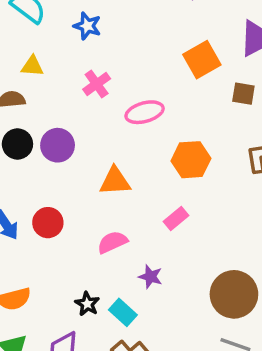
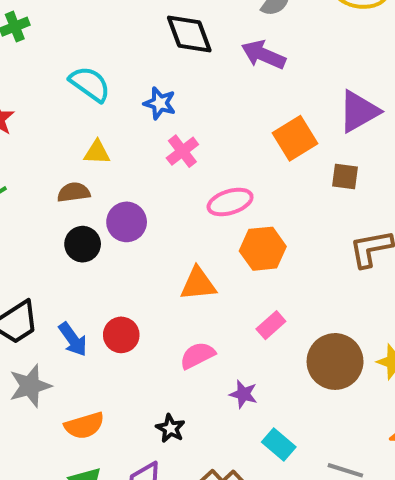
pink cross: (97, 84) -> (182, 151), moved
purple circle: (58, 145) -> (127, 222), moved
orange hexagon: (191, 160) -> (263, 249), moved
brown circle: (234, 294) -> (335, 361), moved
cyan rectangle: (123, 312) -> (279, 445), moved

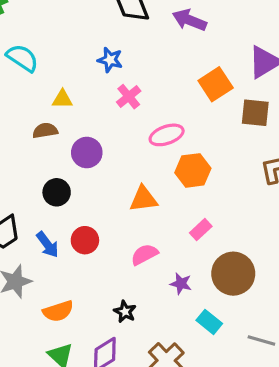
cyan semicircle: (90, 84) -> (22, 58), moved
brown square: (345, 176) -> (255, 113), size x1.4
black circle: (83, 244) -> (57, 192), moved
brown circle: (335, 361) -> (233, 274), moved

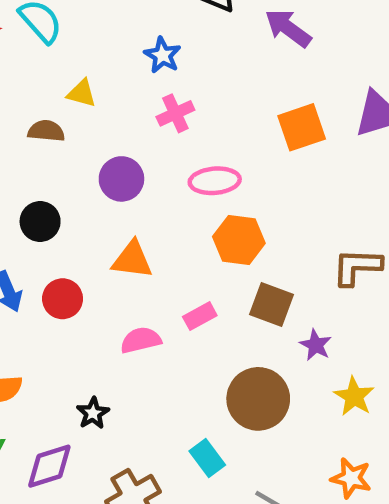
brown square: (255, 113) -> (272, 304), moved
purple circle: (87, 153) -> (121, 179), moved
orange triangle: (143, 199) -> (132, 260), moved
pink rectangle: (201, 230) -> (200, 316), moved
purple star: (181, 284) -> (316, 345), moved

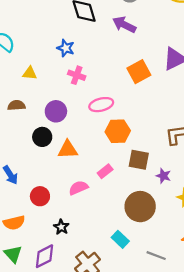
pink cross: (175, 113) -> (77, 75), turned -36
brown semicircle: (46, 131) -> (16, 105), moved
black circle: (40, 222) -> (42, 137), moved
red circle: (63, 299) -> (40, 196), moved

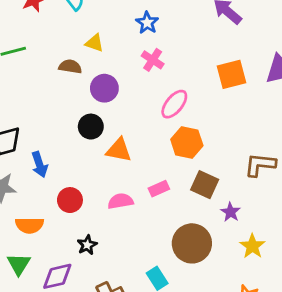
brown semicircle: (16, 105) -> (70, 67), moved
pink ellipse: (101, 105) -> (174, 104), turned -50
purple circle: (56, 111) -> (104, 88), moved

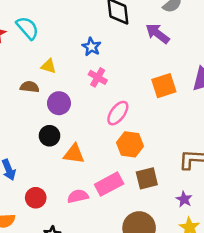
brown square: (205, 185) -> (147, 178), turned -35
pink rectangle: (159, 189) -> (109, 184), size x1.6
purple star: (230, 212) -> (184, 199), moved

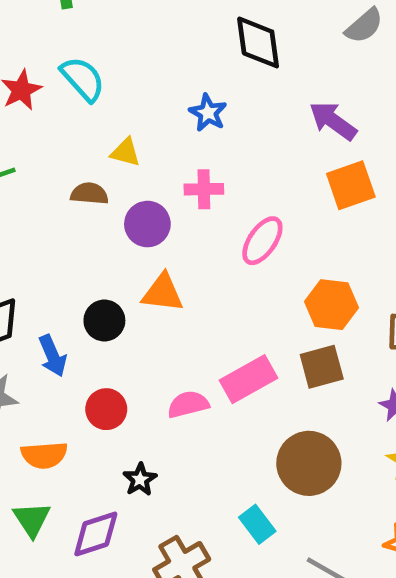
purple arrow: (157, 33) -> (333, 121), moved
pink cross: (98, 77) -> (204, 189), moved, turned -30
black circle: (50, 136) -> (104, 321), moved
orange hexagon: (130, 144) -> (332, 305), moved
orange triangle: (74, 154) -> (163, 293), moved

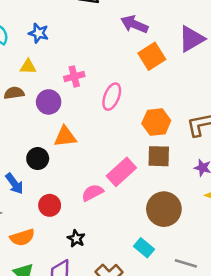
blue star: (208, 113) -> (39, 33), moved
brown square: (322, 367) -> (159, 156), turned 30

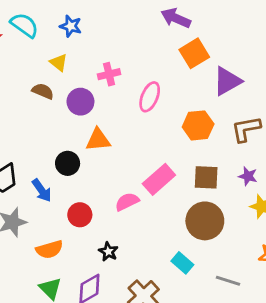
purple triangle: (191, 39) -> (227, 81), moved
yellow triangle: (28, 67) -> (59, 63), turned 36
brown semicircle: (14, 93) -> (43, 91), turned 30
brown square: (159, 156) -> (206, 177), moved

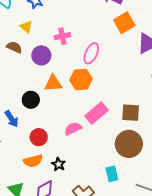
orange hexagon: (198, 125) -> (81, 80), moved
orange semicircle: (49, 249) -> (33, 161), moved
cyan rectangle: (182, 263) -> (112, 174), turned 35

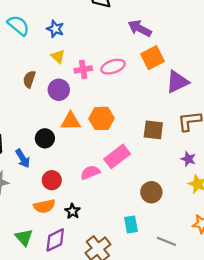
yellow triangle: (26, 27) -> (58, 56), moved
brown semicircle: (14, 47) -> (29, 79), turned -98
pink ellipse: (91, 53) -> (113, 67), moved, turned 45
brown square: (131, 113) -> (153, 130), moved
brown circle: (129, 144) -> (151, 192), size x0.7

